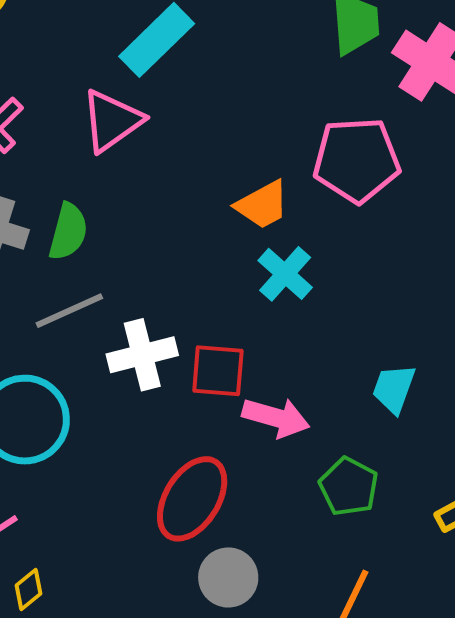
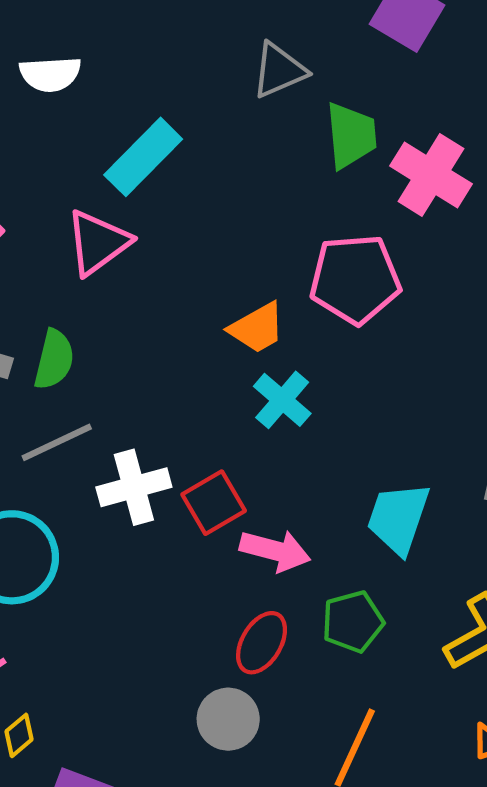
red square: (218, 371) -> (214, 503), turned -34
cyan trapezoid: (394, 389) -> (398, 518), size x1.4
green pentagon: (349, 487) -> (353, 622), turned 30
red ellipse: (192, 499) -> (262, 643), moved, size x0.7

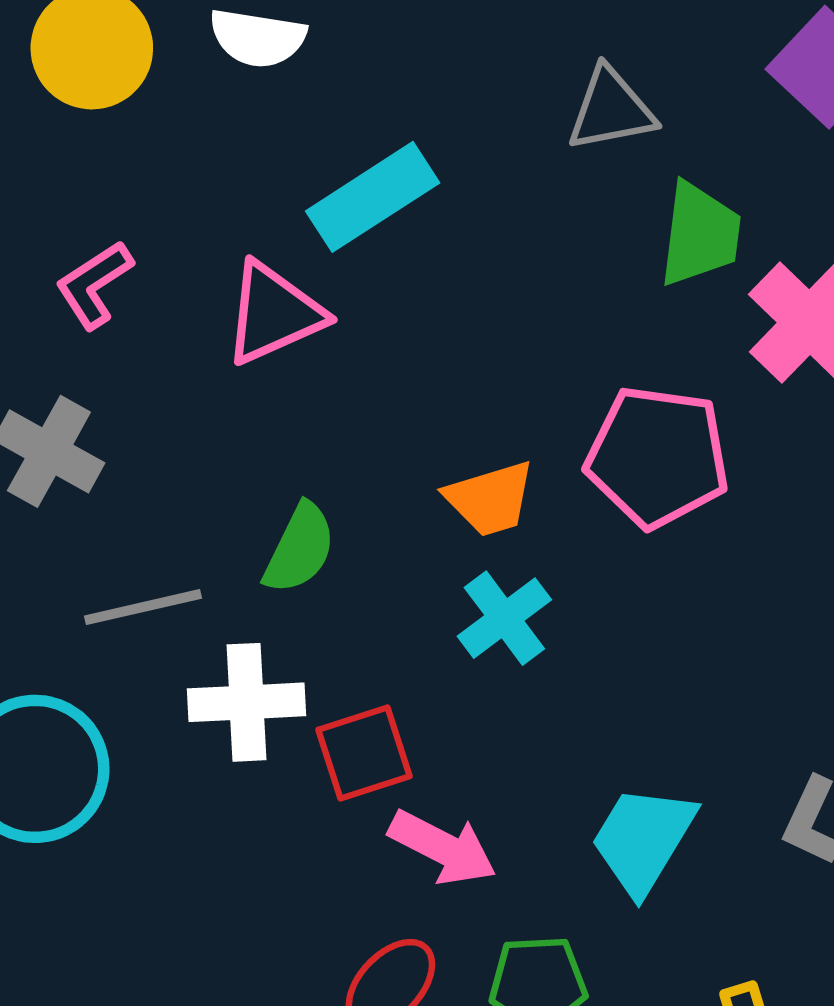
green semicircle: (54, 360) -> (300, 548), moved

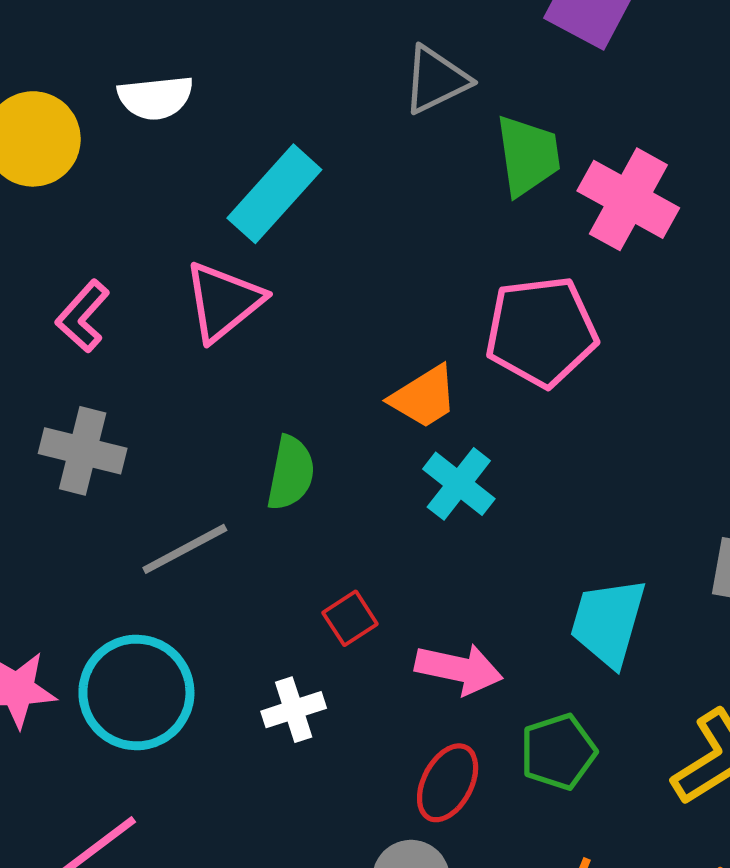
white cross: (247, 702) -> (294, 710), moved, size x0.7
red square: (364, 753) -> (350, 618), moved, size x0.7

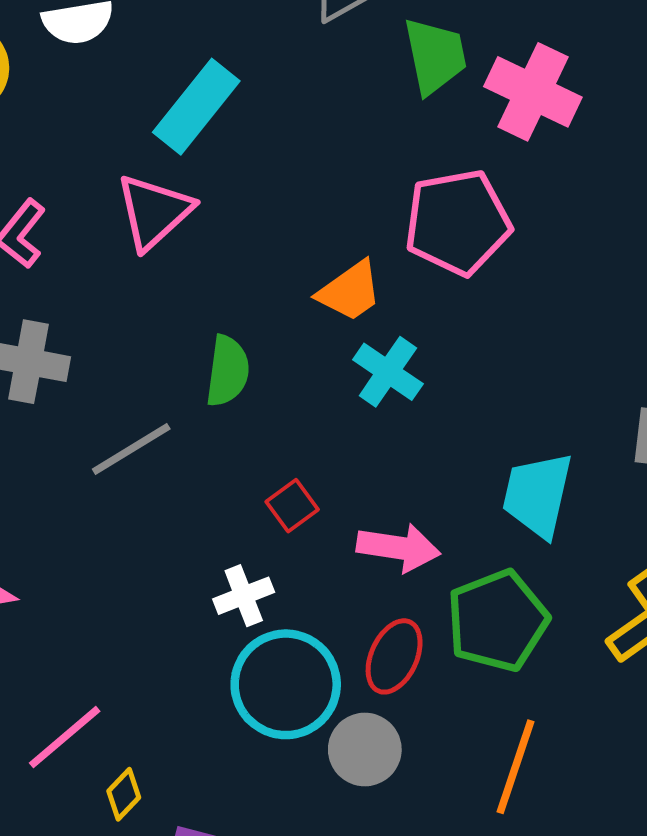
cyan circle: (136, 693) -> (286, 684), moved
green pentagon: (558, 752) -> (497, 621), size x1.4

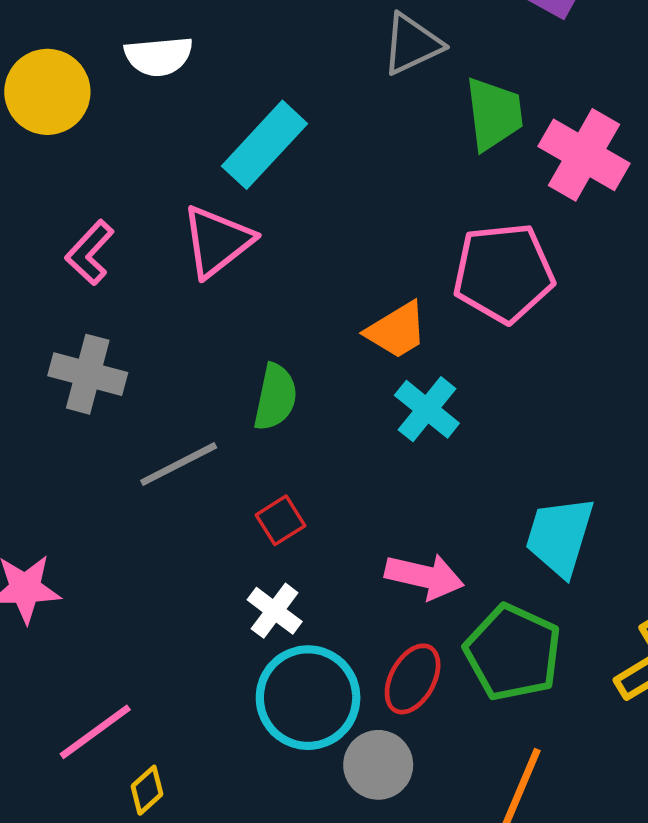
red square: (292, 506) -> (281, 520), moved
white cross: (244, 596) -> (275, 611), turned -36
green pentagon: (497, 621) -> (513, 652), turned -30

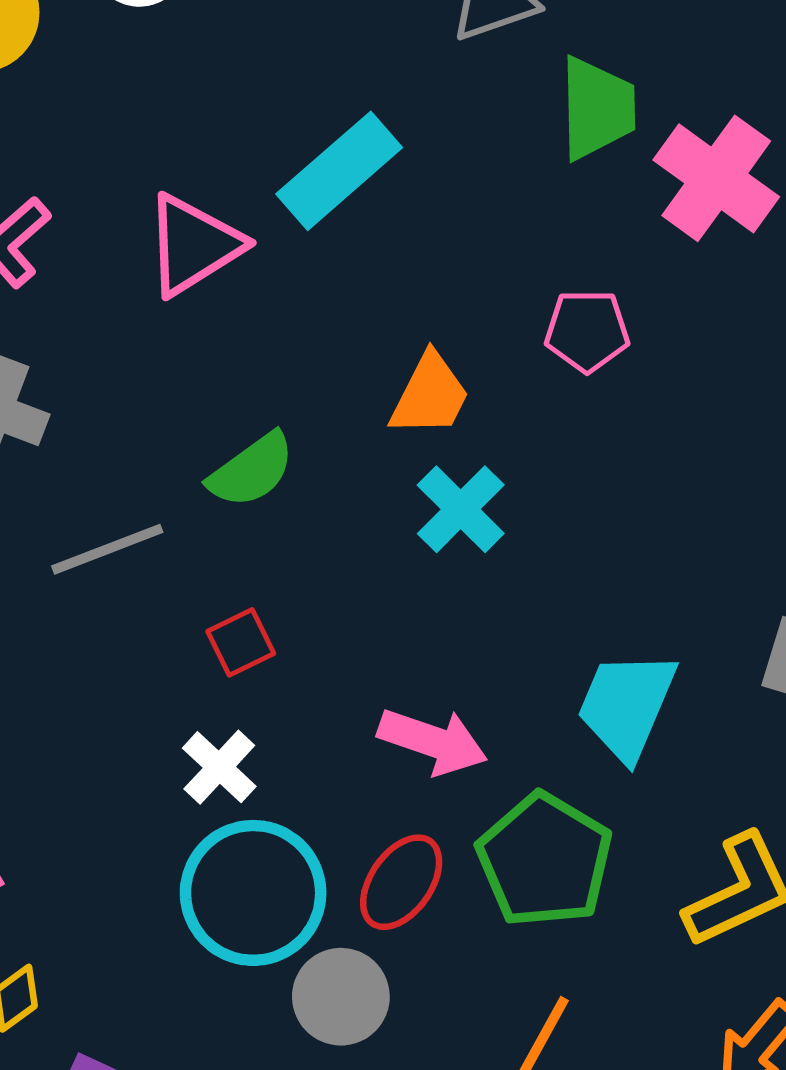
cyan rectangle: (265, 145) -> (339, 171), moved
pink pentagon: (504, 273) -> (587, 331), size x0.6
orange trapezoid: (397, 330) -> (430, 395), turned -38
green semicircle: (275, 397) -> (252, 470), turned 36

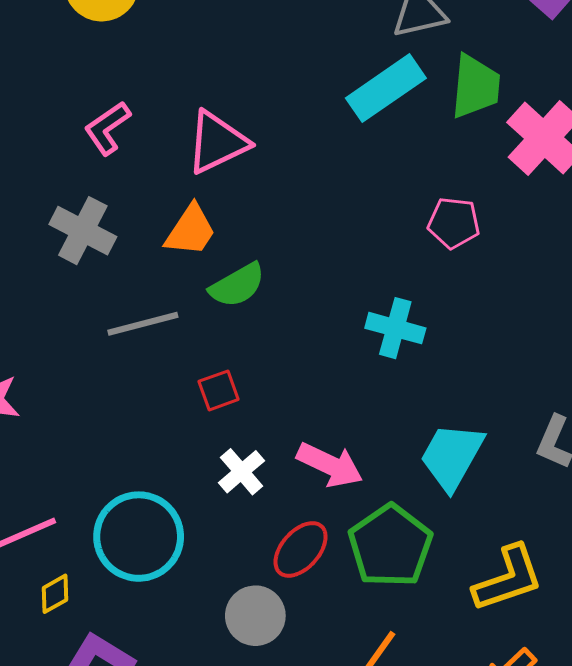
cyan rectangle: (339, 171) -> (386, 88), moved
orange trapezoid: (430, 395) -> (191, 230), moved
cyan cross: (461, 509) -> (395, 328), moved, turned -36
white cross: (219, 767) -> (242, 472), moved
cyan circle: (253, 893) -> (139, 537), moved

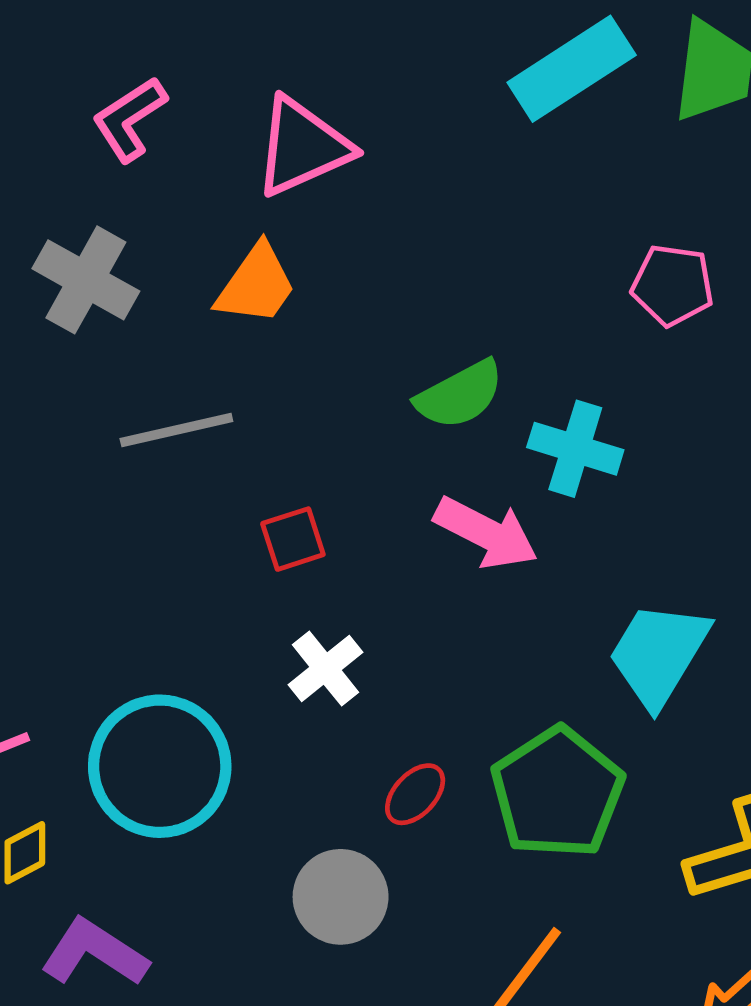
green semicircle: (237, 285) -> (460, 395), moved
pink arrow: (330, 465) -> (486, 533), moved
red ellipse: (301, 549) -> (415, 794), size x0.7

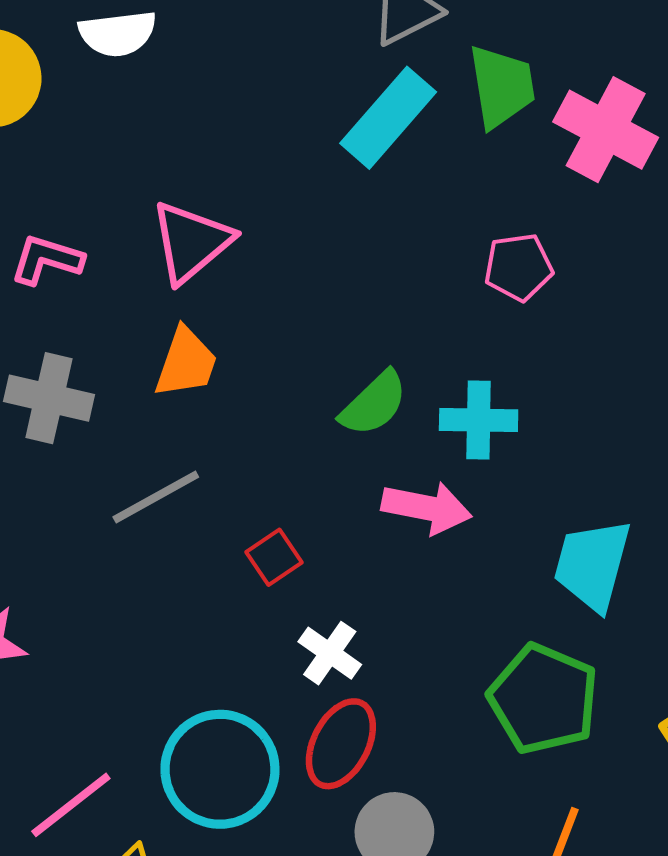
pink L-shape: (129, 119) -> (47, 260), turned 66
red ellipse: (415, 794) -> (341, 744), moved, size x1.6

